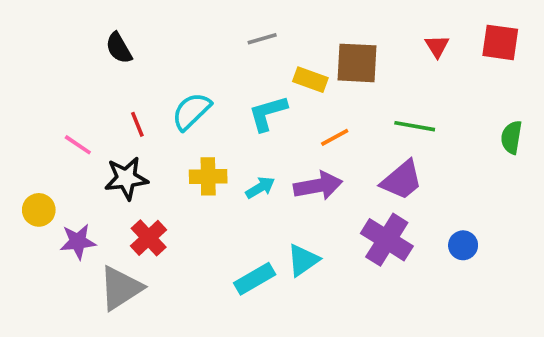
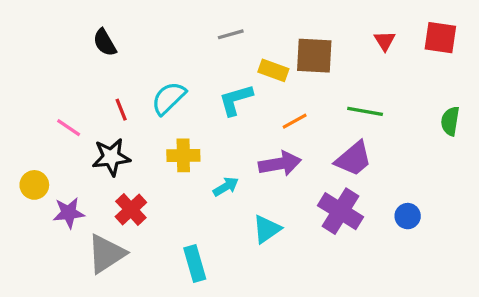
cyan arrow: (260, 188) -> (226, 187), moved
cyan rectangle: (255, 279) -> (195, 264), moved, turned -76

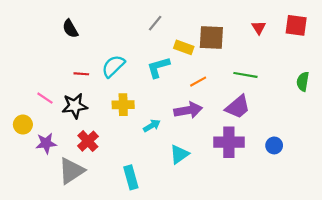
gray line: (231, 34) -> (155, 23), turned -35
red line: (121, 110) -> (81, 74), turned -64
pink line: (69, 128) -> (45, 98), moved
purple cross: (340, 211) -> (229, 142), turned -32

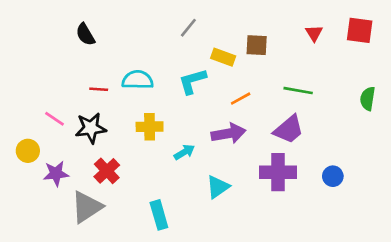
brown square: (211, 37) -> (257, 45), size x0.7
cyan semicircle: (113, 66) -> (138, 80), turned 45

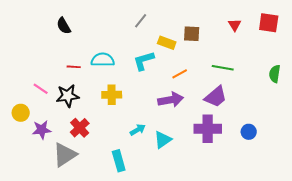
cyan arrow: (184, 152) -> (138, 130), moved

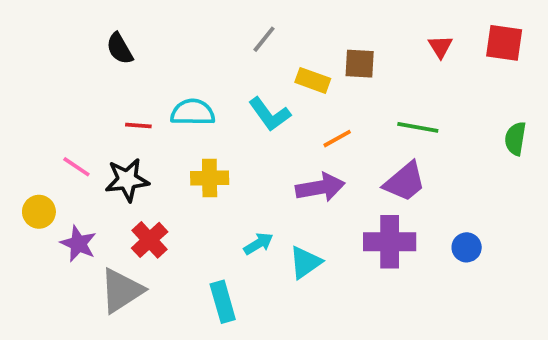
cyan L-shape: (144, 61) -> (270, 114), turned -110
purple star: (42, 130) -> (78, 244), turned 30

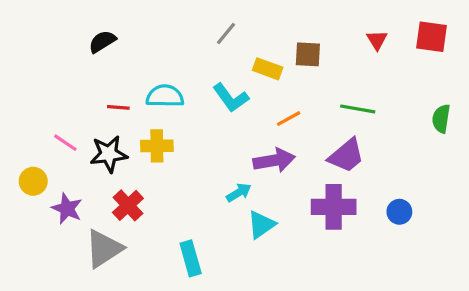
black semicircle: (120, 49) -> (102, 42), turned 88
yellow cross: (210, 178) -> (157, 146), moved
cyan arrow: (258, 244) -> (239, 192), moved

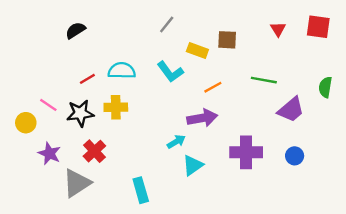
red line: (118, 107) -> (87, 79), turned -35
purple trapezoid: (346, 156) -> (291, 110), moved
yellow circle: (33, 181) -> (26, 123), moved

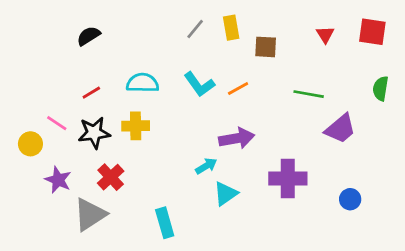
yellow rectangle: (197, 50) -> (231, 28), moved, turned 60
red line: (87, 79) -> (91, 93), moved
orange line: (213, 87) -> (238, 88), moved
green semicircle: (325, 87) -> (381, 88), moved
blue circle: (295, 156) -> (350, 199), moved

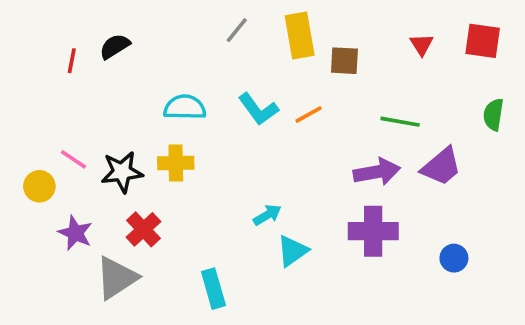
yellow rectangle: (231, 28) -> (300, 36), size x1.4
gray line: (195, 29) -> (237, 30), moved
red line: (91, 93) -> (72, 61), moved, turned -48
purple arrow: (237, 138) -> (377, 172), moved

